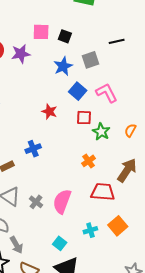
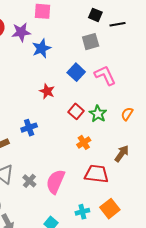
black square: (65, 36) -> (95, 15), moved
blue star: (63, 66) -> (42, 48), moved
red square: (84, 118) -> (76, 111), moved, turned 35
brown arrow: (127, 170) -> (122, 154), size x0.7

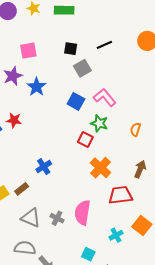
black square: (95, 15) -> (71, 49), moved
red star: (47, 91) -> (14, 120), moved
green star: (98, 114) -> (99, 123), moved
orange cross: (84, 142) -> (100, 168), size x1.5

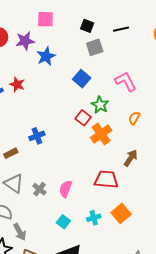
pink L-shape: (105, 97) -> (126, 81), moved
orange cross: (100, 168) -> (101, 134), moved
pink semicircle: (83, 213) -> (66, 189), size x0.7
cyan square: (88, 254) -> (63, 222), moved

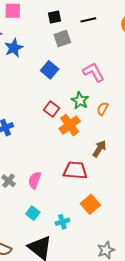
black square: (87, 26) -> (54, 17), turned -32
green star: (100, 105) -> (80, 101), moved
cyan cross: (94, 218) -> (62, 222), moved

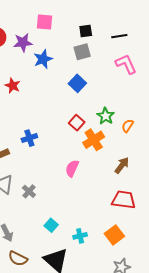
gray square: (62, 38) -> (82, 52), moved
pink L-shape: (94, 72) -> (126, 64), moved
red trapezoid: (75, 170) -> (124, 200), moved
pink semicircle: (35, 180) -> (72, 168), moved
orange square: (90, 204) -> (114, 235), moved

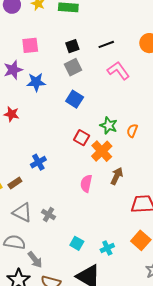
blue star: (43, 59) -> (36, 82), turned 30
brown arrow: (122, 165) -> (117, 176), moved

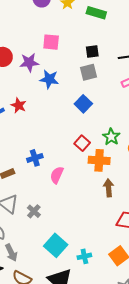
orange cross: (102, 151) -> (99, 160), turned 35
brown arrow: (117, 176) -> (109, 188), turned -42
pink semicircle: (86, 183) -> (57, 175), moved
cyan square: (77, 243) -> (56, 245), size x1.6

